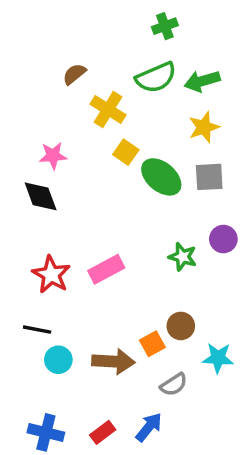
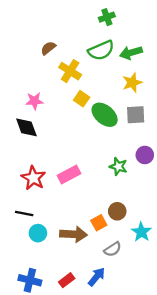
cyan star: (218, 358) -> (141, 232), turned 30

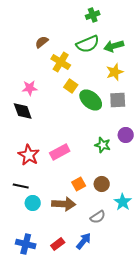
orange square: (99, 223) -> (79, 184), moved

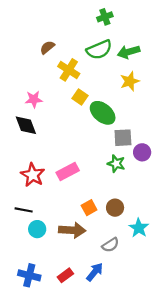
gray square: (118, 100) -> (123, 138), moved

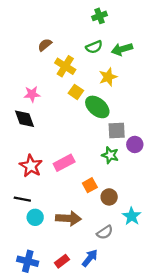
green semicircle: (99, 50) -> (94, 47), size x0.7
yellow star: (130, 81) -> (108, 77), moved
orange square: (89, 208) -> (90, 185), moved

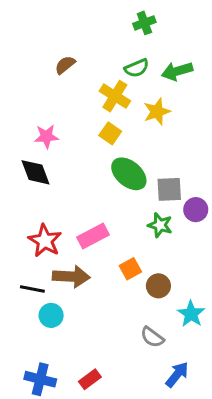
yellow cross: (65, 66) -> (115, 96), moved
green ellipse: (97, 107) -> (129, 174), moved
brown arrow: (68, 218) -> (71, 277), moved
gray semicircle: (105, 232) -> (152, 337), turned 70
blue arrow: (90, 258) -> (177, 375), moved

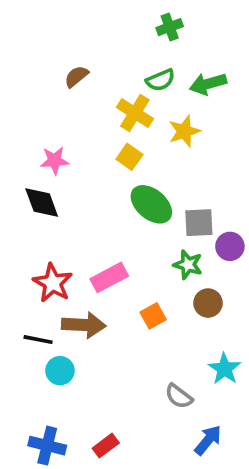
brown circle: (158, 286) -> (208, 303), moved

